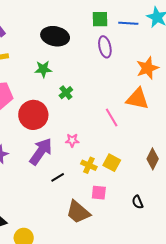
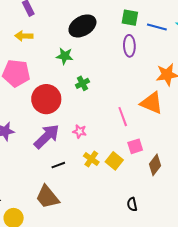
black ellipse: (55, 36) -> (82, 26), turned -52
pink square: (99, 193) -> (135, 146), moved, turned -35
brown trapezoid: (78, 212) -> (47, 197), moved

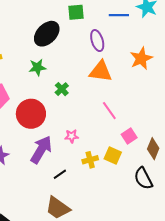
green square: (130, 18) -> (76, 12), moved
orange triangle: (152, 103) -> (101, 71), moved
yellow cross: (91, 159) -> (90, 160), turned -35
black semicircle: (132, 204) -> (143, 178), moved, size x1.6

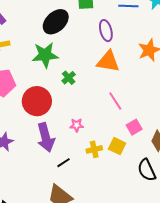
green star: (37, 67) -> (45, 55), size x1.5
purple arrow: (41, 150) -> (46, 137), turned 132

